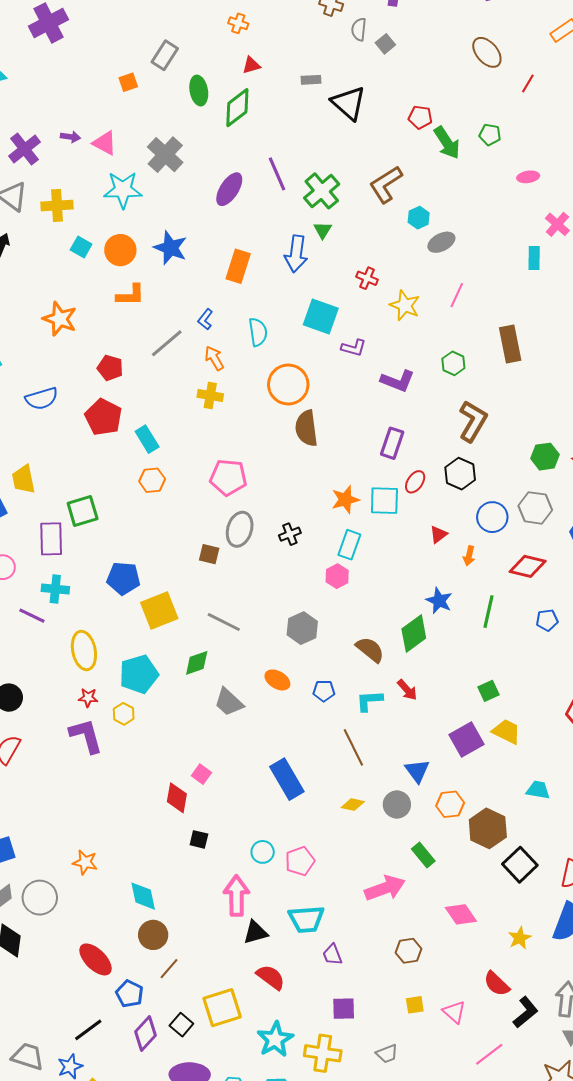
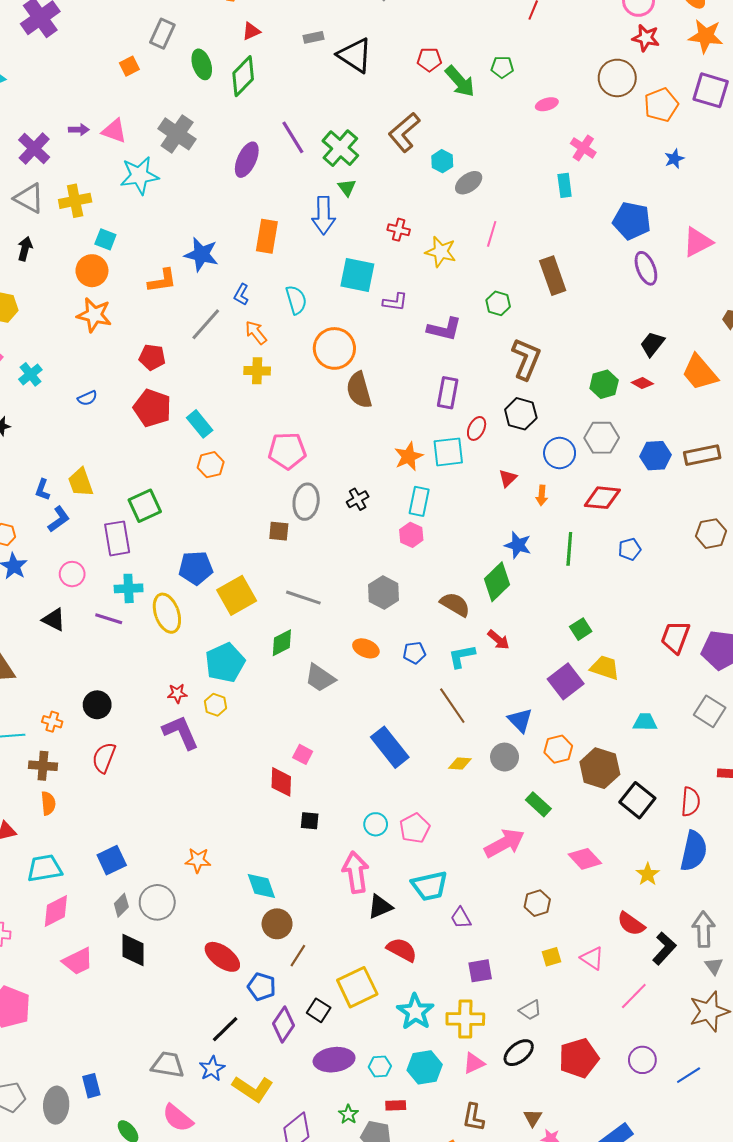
blue star: (170, 248) -> (201, 254), moved
orange circle: (120, 250) -> (92, 271), moved
blue semicircle: (42, 399) -> (87, 398), size x0.6
yellow ellipse: (84, 651) -> (167, 613), moved

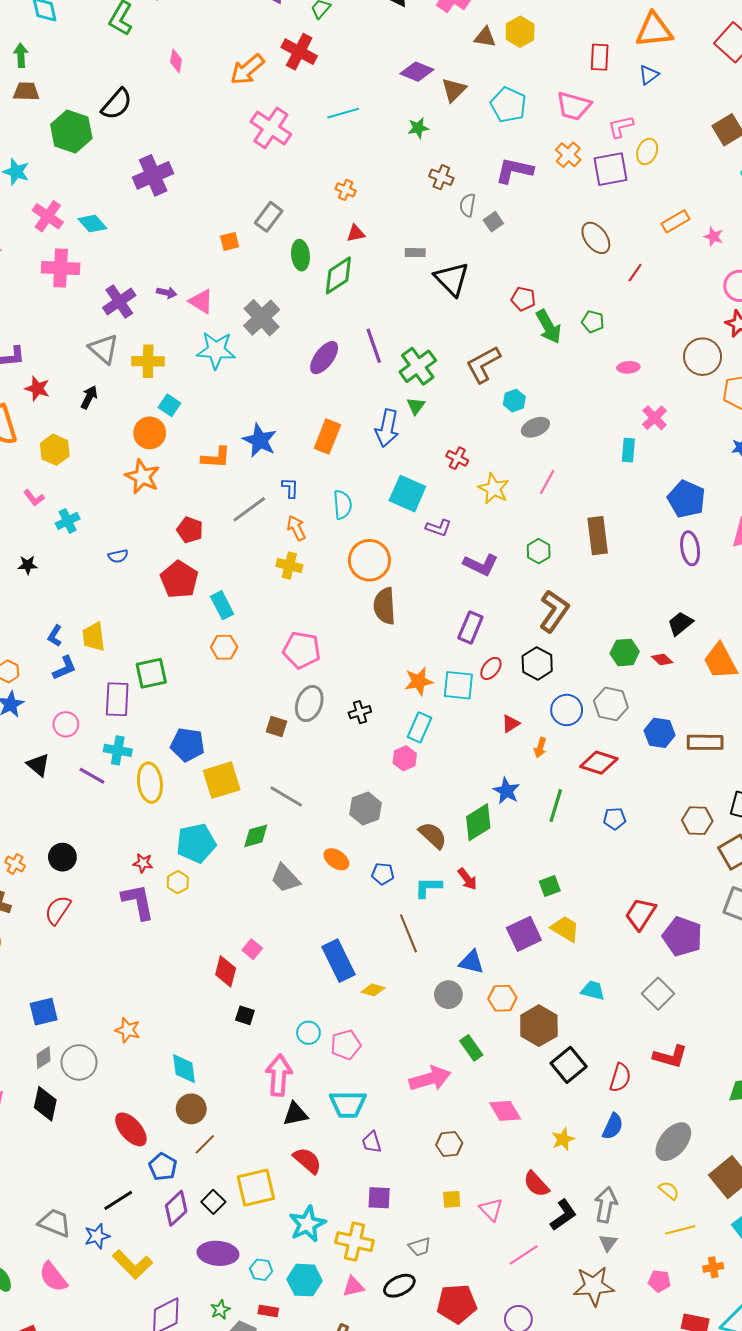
blue L-shape: (241, 294) -> (290, 488), turned 140
blue triangle: (520, 720) -> (471, 962), turned -44
yellow diamond: (460, 763) -> (373, 990), moved
blue semicircle: (694, 851) -> (613, 1126), size x0.7

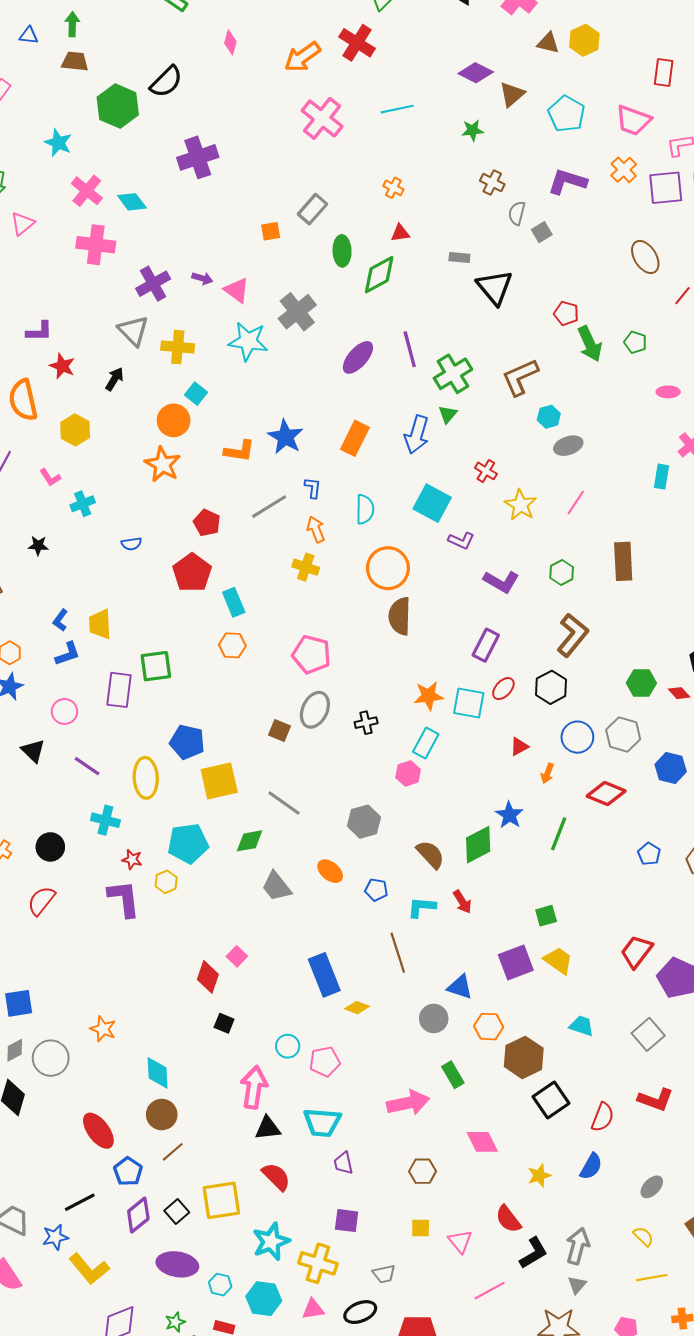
cyan cross: (118, 750) -> (105, 820), moved
blue pentagon: (614, 819) -> (649, 854), moved, turned 30
gray ellipse: (673, 1142) -> (652, 1187), size x0.6

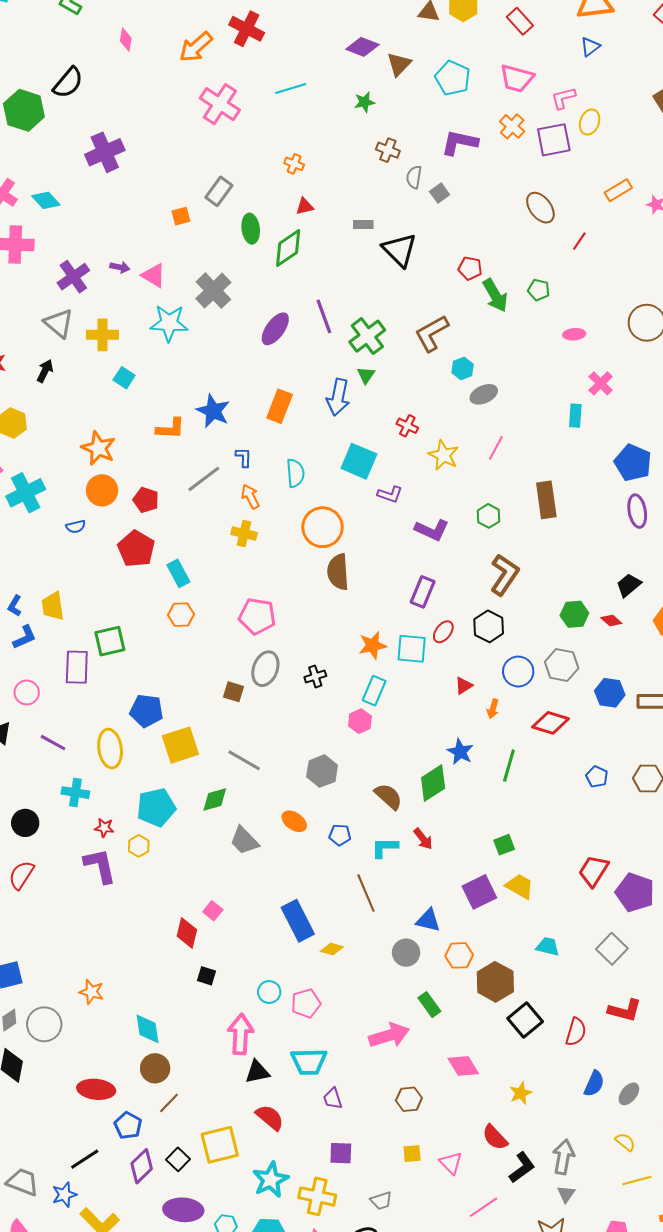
red rectangle: (664, 73) -> (520, 21), moved, turned -44
orange circle: (174, 420) -> (102, 490), moved
cyan cross: (83, 504) -> (26, 493), size x1.6
red ellipse: (98, 1131) -> (96, 1089), turned -42
blue semicircle: (591, 1166) -> (594, 1084), moved

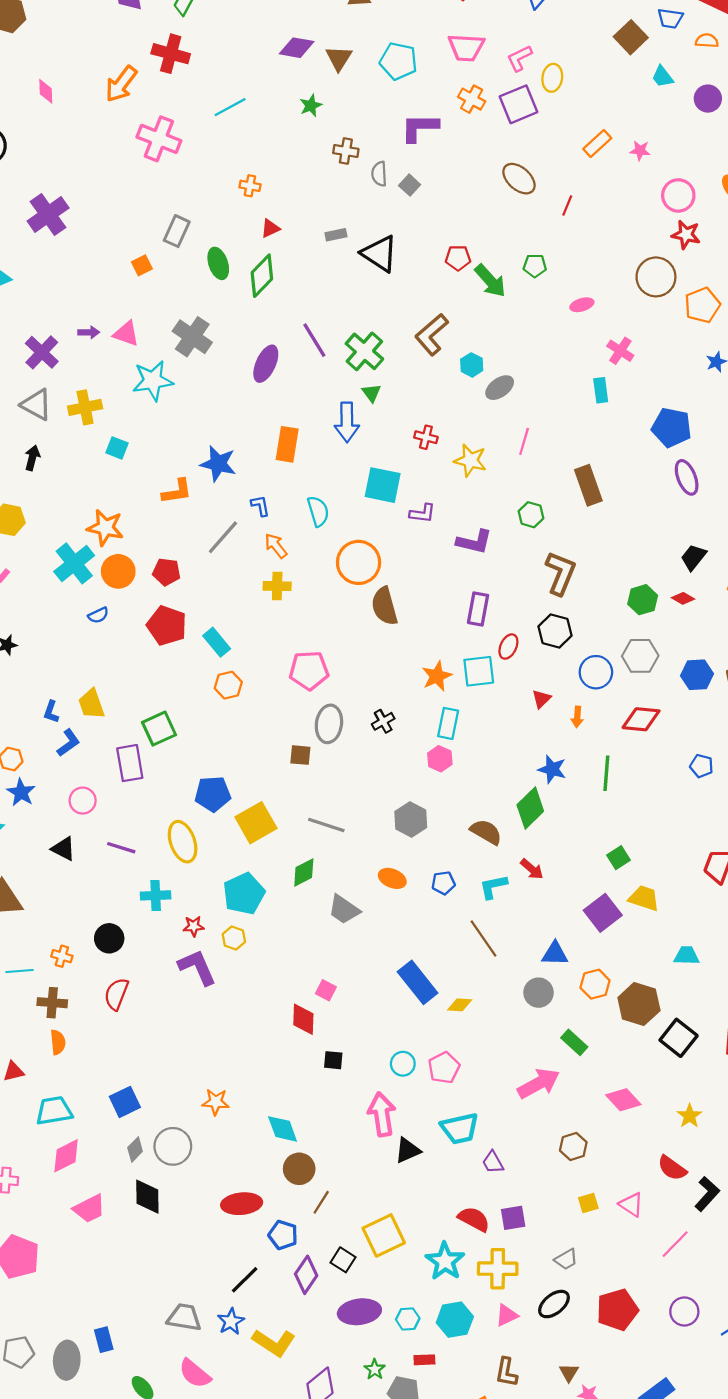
cyan cross: (26, 493) -> (74, 563), moved
red semicircle: (270, 1117) -> (474, 1219), moved

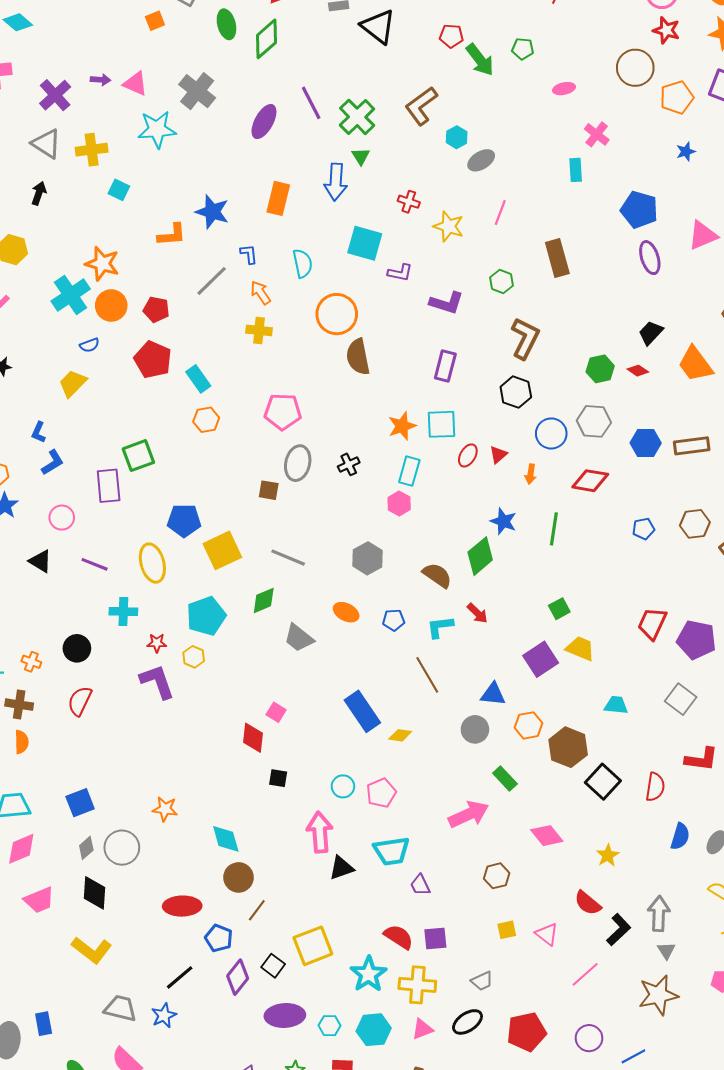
red ellipse: (508, 646) -> (468, 455), moved
yellow trapezoid: (91, 704) -> (73, 383), moved, turned 60
blue pentagon: (701, 766) -> (643, 529), turned -30
yellow L-shape: (274, 1343) -> (92, 950), moved

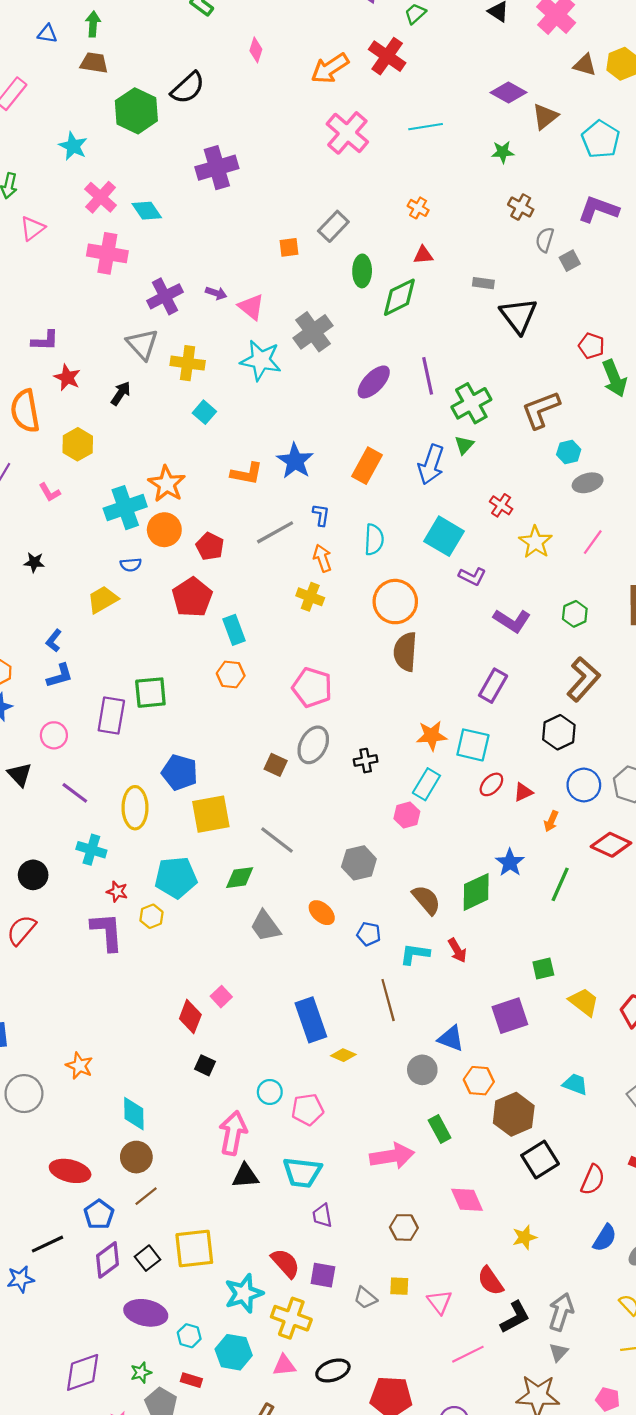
yellow trapezoid: (580, 648) -> (584, 1002), moved
gray trapezoid: (482, 981) -> (365, 1298), moved, turned 50

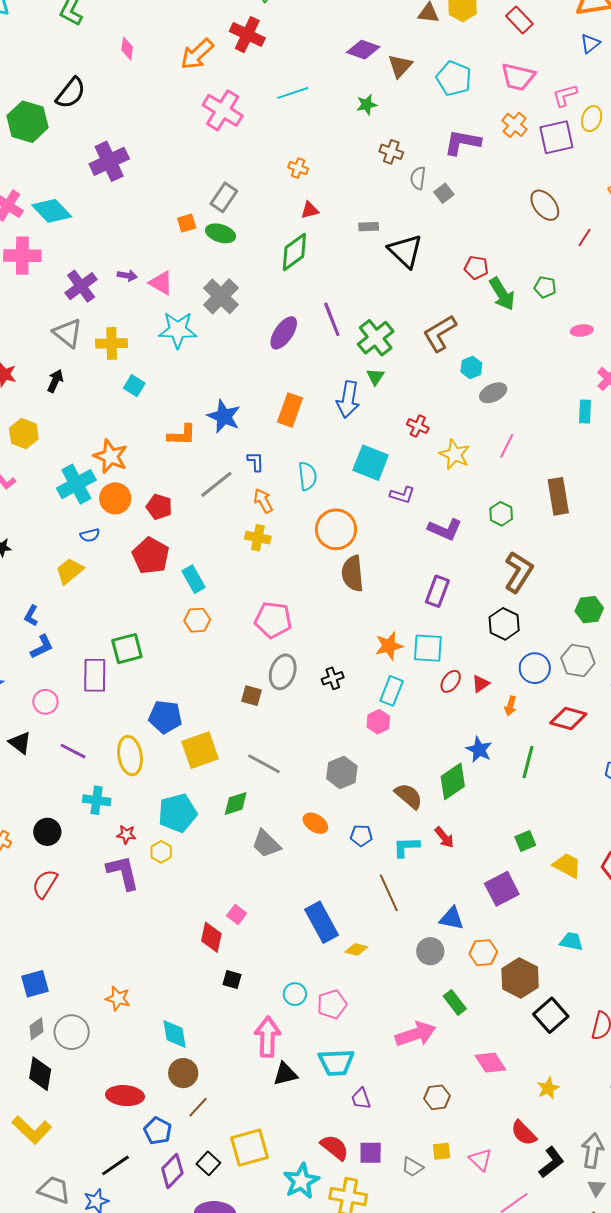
cyan diamond: (147, 211) -> (52, 211), size x1.4
green ellipse: (362, 271) -> (221, 233), moved, turned -64

